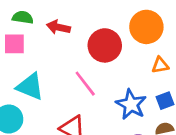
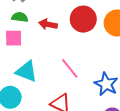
red circle: (105, 45) -> (83, 19), moved

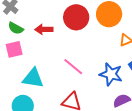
green semicircle: (20, 17) -> (16, 28), turned -147

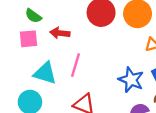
red arrow: (44, 29) -> (60, 33), moved
pink line: (73, 67) -> (76, 65), moved, turned 60

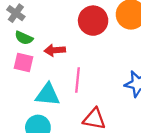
pink square: (28, 39) -> (24, 63), turned 30

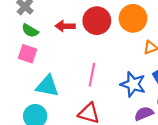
red arrow: (55, 50) -> (65, 26), moved
pink line: (77, 80) -> (92, 75), moved

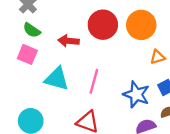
red arrow: (65, 26) -> (69, 41), moved
cyan triangle: (47, 86) -> (57, 79), moved

